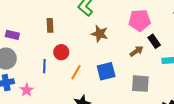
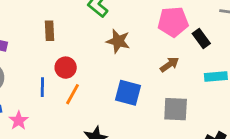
black rectangle: (154, 41) -> (201, 38), moved
blue square: (106, 71) -> (128, 93), turned 30
orange line: (76, 72) -> (73, 94), moved

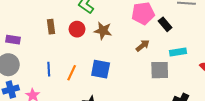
red circle: (66, 68) -> (77, 29), moved
blue square: (128, 93) -> (101, 69), moved
gray square: (176, 109) -> (160, 70), moved

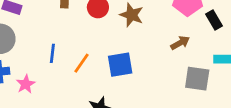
blue square: (101, 69) -> (120, 65), turned -30

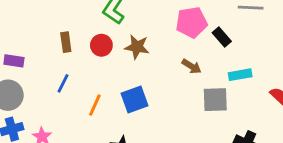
brown arrow: (180, 43) -> (192, 66), turned 72
blue line: (52, 53) -> (63, 83), moved, turned 30

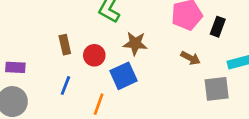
black rectangle: (222, 37) -> (218, 27), turned 66
red circle: (101, 45) -> (94, 55), moved
blue square: (134, 99) -> (123, 76), moved

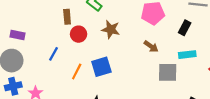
black rectangle: (218, 27) -> (185, 28), moved
brown rectangle: (65, 45) -> (67, 17), moved
blue square: (123, 76) -> (101, 67), moved

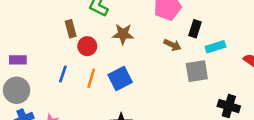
black rectangle: (185, 28) -> (195, 29), moved
orange line: (77, 72) -> (91, 78), moved

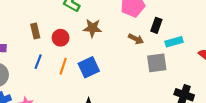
brown rectangle: (71, 29) -> (35, 31), moved

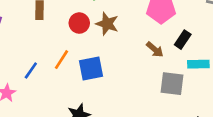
red circle: (61, 38) -> (79, 23), moved
blue line: (38, 62) -> (31, 71), moved

